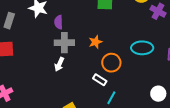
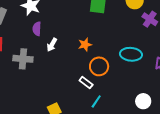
purple semicircle: (59, 22) -> (37, 29), moved
gray cross: (64, 43) -> (23, 59), moved
white arrow: (59, 64) -> (52, 45), moved

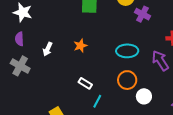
purple semicircle: (37, 29) -> (19, 39), moved
gray cross: (23, 59) -> (20, 66), turned 30
orange circle: (99, 66) -> (127, 80), moved

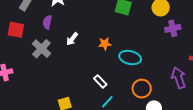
purple cross: (142, 14) -> (173, 28), turned 35
cyan ellipse: (127, 51) -> (130, 58), moved

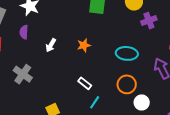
gray cross: (41, 49) -> (23, 74), moved
cyan ellipse: (130, 58) -> (127, 53), moved

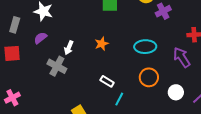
purple semicircle: (24, 32) -> (40, 38), turned 56
gray cross: (23, 74) -> (57, 66), moved
white circle: (142, 102) -> (176, 92), moved

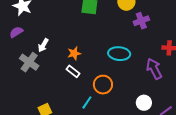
orange star: (102, 44) -> (74, 53), moved
orange circle: (149, 77) -> (103, 85), moved
white rectangle: (107, 81) -> (73, 71), moved

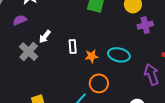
orange star: (74, 53) -> (92, 56), moved
white rectangle: (73, 71) -> (73, 47), moved, turned 40

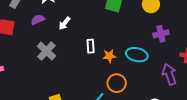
purple cross: (145, 25) -> (161, 34), moved
white arrow: (45, 37) -> (64, 23), moved

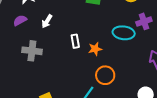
gray cross: (46, 51) -> (32, 51), turned -30
cyan ellipse: (137, 55) -> (124, 33), moved

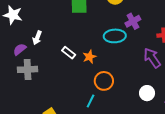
purple semicircle: (20, 20) -> (20, 49), moved
white rectangle: (75, 41) -> (69, 53), turned -32

